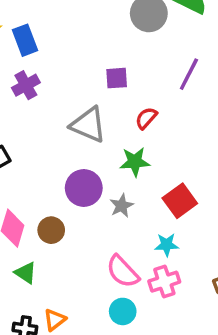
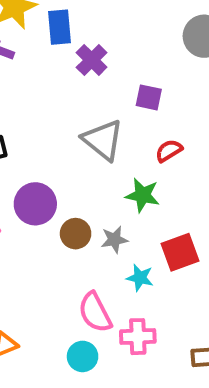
purple cross: (26, 85) -> (92, 60), moved, turned -32
purple circle: (84, 188) -> (35, 204), moved
brown circle: (51, 230) -> (76, 234), moved
cyan star: (167, 245) -> (140, 278), moved

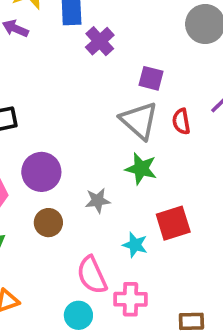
gray triangle: (103, 140) -> (139, 121), moved
red semicircle: (169, 151) -> (181, 121), moved, turned -70
brown circle: (76, 234) -> (48, 223), moved
gray star: (114, 240) -> (98, 201), moved

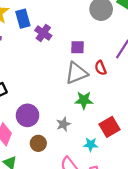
gray triangle: (139, 121) -> (76, 73), turned -50

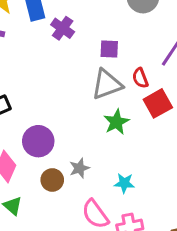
green star: (84, 100) -> (116, 122), turned -30
gray star: (63, 124) -> (79, 168), moved
red square: (110, 127) -> (158, 103), moved

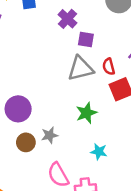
purple cross: (63, 28) -> (67, 19), moved
green star: (116, 122) -> (86, 113), moved
cyan star: (124, 183) -> (99, 152), moved

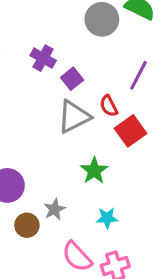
purple square: (86, 39) -> (72, 79), turned -35
cyan star: (99, 152) -> (107, 218), moved

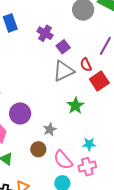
cyan star: (107, 218) -> (89, 144), moved
brown circle: (27, 225) -> (38, 149), moved

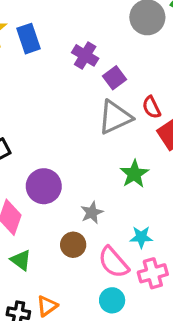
cyan star: (89, 144) -> (141, 237), moved

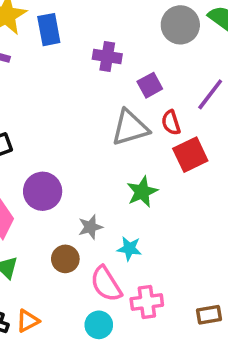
purple cross: (85, 55) -> (107, 57), turned -30
purple square: (114, 78) -> (150, 85), moved
cyan star: (141, 237) -> (129, 249), moved

